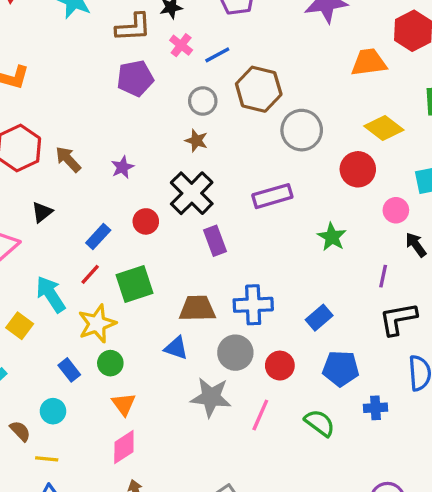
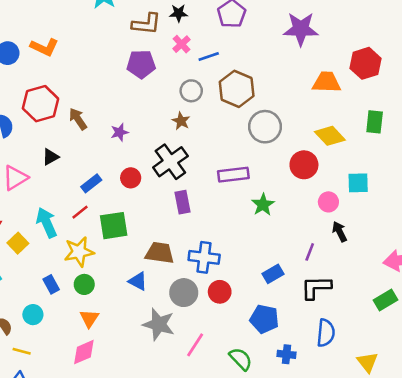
green star: (332, 237) -> (263, 205), moved
blue rectangle: (319, 318) -> (273, 274), moved
red circle: (280, 366) -> (220, 292), moved

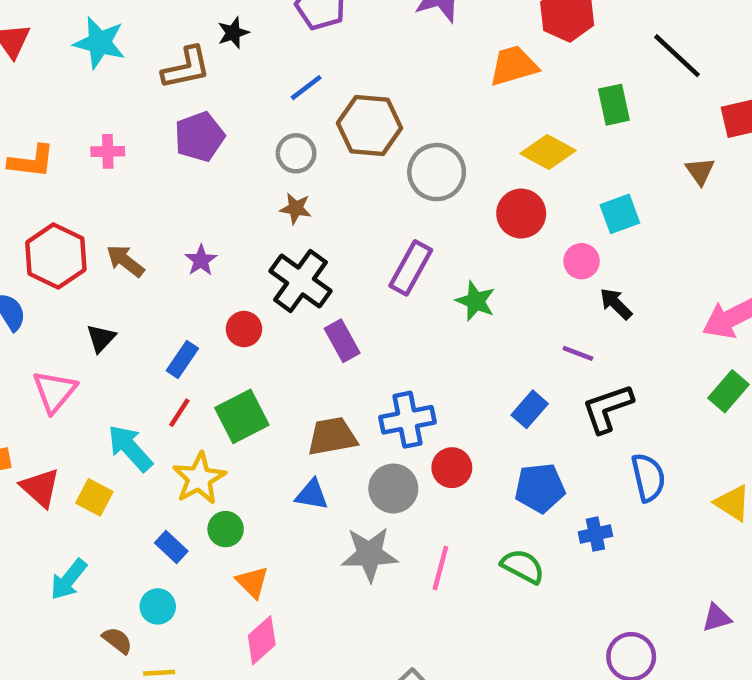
pink cross: (182, 44) -> (108, 151), moved, turned -30
purple rectangle: (233, 175) -> (411, 268), turned -36
purple line: (310, 252) -> (578, 353), turned -72

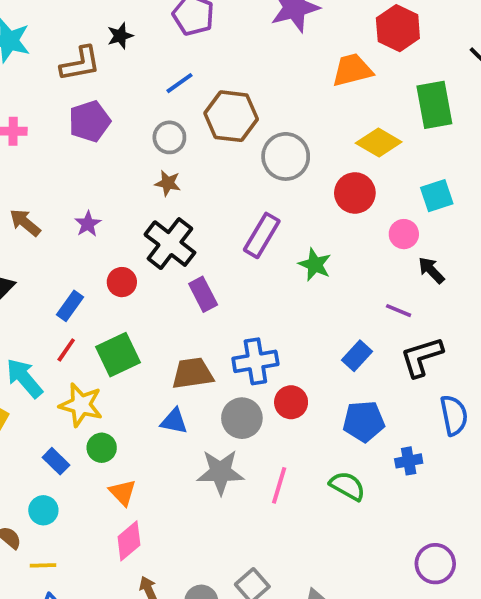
green rectangle: (614, 105) -> (434, 105), size x1.4
yellow star: (199, 478) -> (81, 405), turned -30

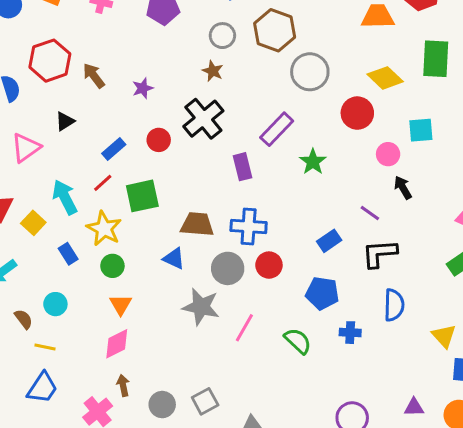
purple rectangle: (203, 294) -> (243, 167), moved
blue rectangle: (56, 461) -> (68, 254), moved

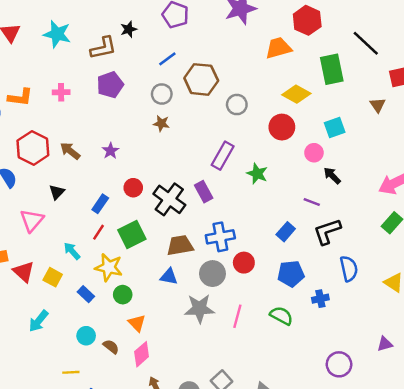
gray circle: (310, 72) -> (237, 105), size x0.7
black cross: (203, 119) -> (169, 199), moved
cyan arrow: (65, 197) -> (72, 251), size x0.7
brown semicircle: (24, 319) -> (111, 347), moved
yellow line: (45, 347) -> (71, 372), moved

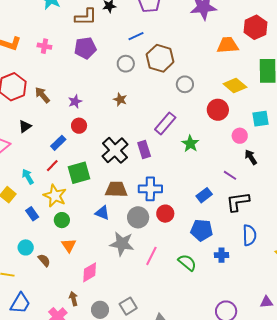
brown star: (161, 123) -> (120, 99), moved
red circle: (133, 188) -> (79, 126), moved
pink diamond: (142, 354) -> (90, 272), moved

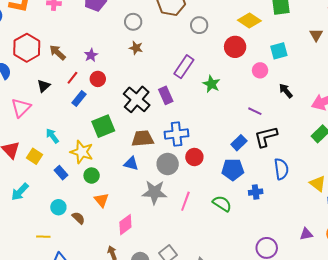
gray circle: (126, 64) -> (133, 22), moved
black arrow: (251, 157) -> (286, 91), moved
red line: (52, 166) -> (72, 78), moved
blue rectangle: (204, 195) -> (239, 143), moved

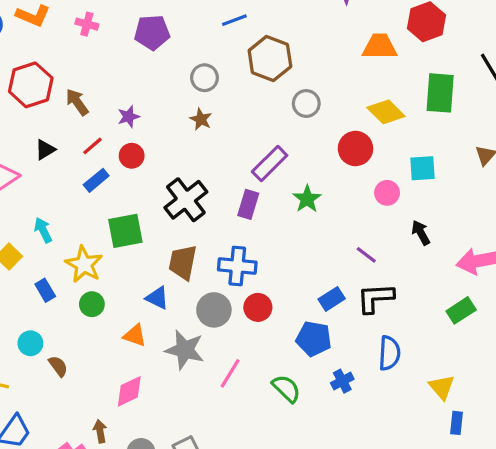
purple rectangle: (166, 95) -> (248, 204), moved, turned 30
brown trapezoid: (143, 138) -> (183, 262), turned -85
blue cross: (256, 192) -> (342, 381), turned -32
orange triangle: (101, 200) -> (135, 335), moved, turned -42

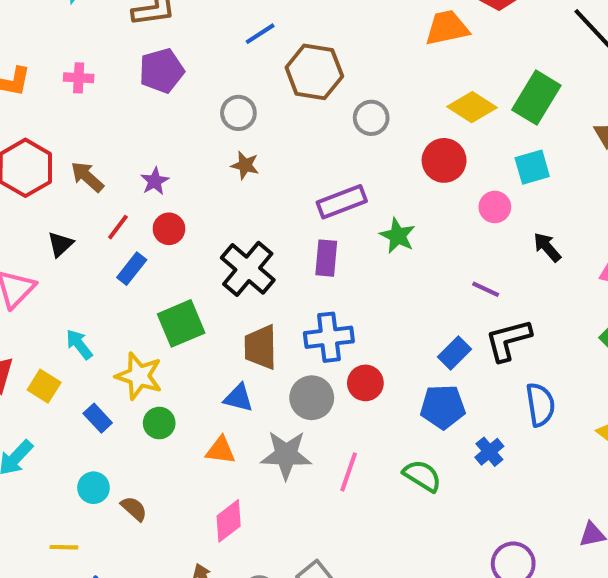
green rectangle: (440, 93) -> (536, 98), moved, turned 39
purple rectangle: (270, 163) -> (342, 202), turned 36

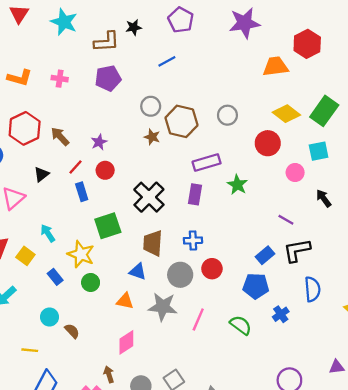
brown hexagon: (314, 72) -> (181, 121), moved
blue rectangle: (132, 269) -> (82, 192), turned -60
blue cross: (329, 337) -> (193, 240), size x0.7

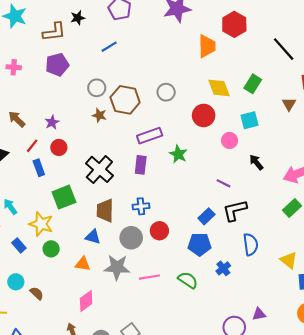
orange trapezoid: (275, 66) -> (207, 46), turned 100
green rectangle: (324, 111) -> (253, 84), size x0.7
yellow diamond: (286, 114) -> (219, 88), turned 35
pink line: (198, 319) -> (149, 277), turned 60
purple triangle: (337, 367) -> (259, 314), moved

